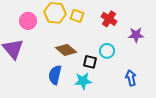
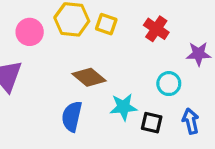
cyan circle: (107, 51) -> (169, 84), moved
black square: (90, 62) -> (152, 123), moved
cyan star: (83, 81) -> (123, 107), moved

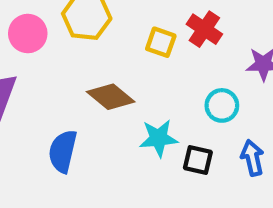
yellow square: (106, 24) -> (161, 42), moved
blue semicircle: (72, 116) -> (63, 151), moved

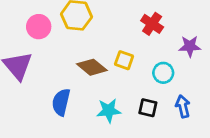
yellow square: (161, 42) -> (124, 60), moved
cyan star: (159, 138) -> (109, 111), moved

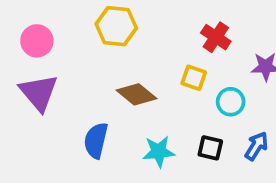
pink circle: (39, 27) -> (37, 41), moved
yellow square: (124, 60) -> (194, 78), moved
blue arrow: (183, 106) -> (256, 146), turned 45

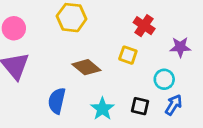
cyan circle: (231, 102) -> (164, 79), moved
cyan star: (159, 152) -> (102, 109), turned -30

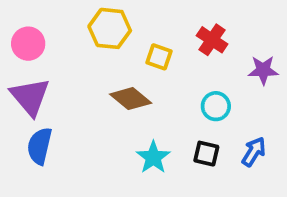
yellow square: (128, 55) -> (159, 57), moved
cyan circle: (164, 79) -> (216, 106), moved
blue semicircle: (57, 101) -> (40, 146), moved

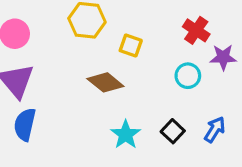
red cross: (212, 40) -> (196, 30), moved
cyan circle: (216, 106) -> (188, 76), moved
black square: (206, 154) -> (173, 131), turned 30

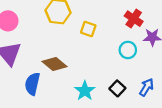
brown diamond: (105, 82) -> (55, 64), moved
blue semicircle: (25, 124) -> (32, 84), moved

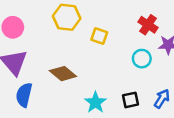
blue semicircle: (32, 84) -> (24, 95), moved
black square: (117, 88) -> (131, 100), turned 35

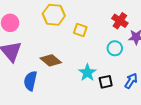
blue semicircle: (24, 95) -> (30, 81), moved
cyan star: (95, 102) -> (87, 73), moved

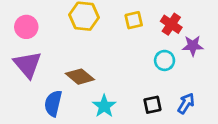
yellow square: (80, 30) -> (134, 20), moved, turned -32
cyan star: (87, 73) -> (104, 106), moved

